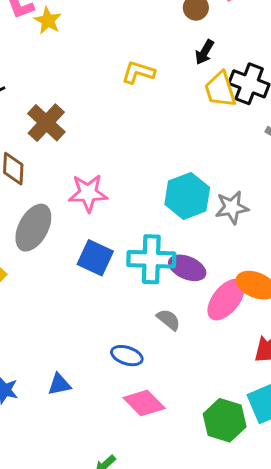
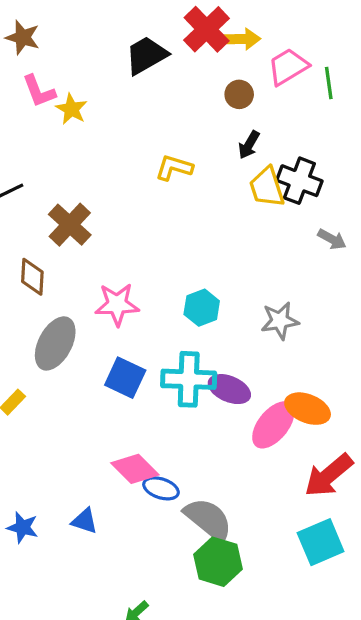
cyan hexagon: (187, 196) -> (202, 308), moved, size x0.7
gray semicircle: (169, 320) -> (208, 519), moved, size x1.8
blue triangle: (59, 384) -> (84, 521), turned 30
pink diamond: (144, 403) -> (135, 469), moved
green hexagon: (225, 420) -> (218, 562), moved

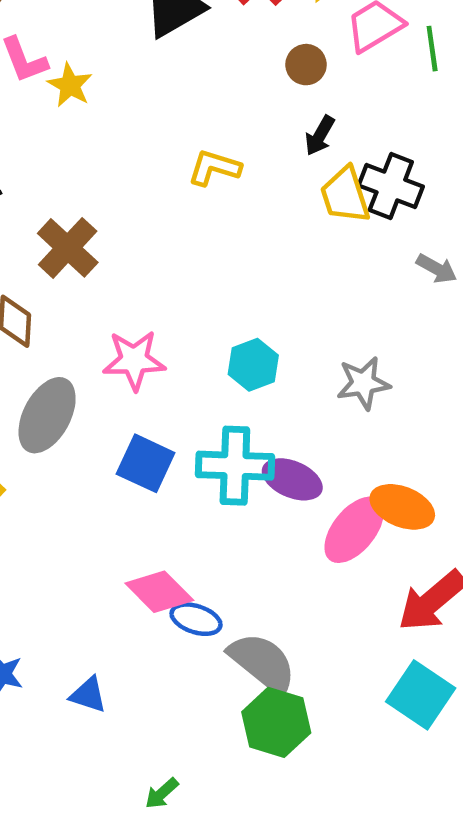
blue triangle: (84, 521) -> (88, 695), moved
cyan square: (321, 542) -> (421, 695), turned -33

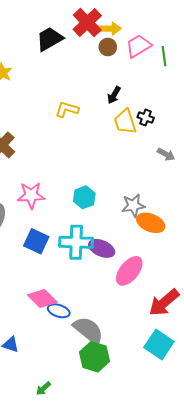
brown circle: (306, 65) -> (108, 47), moved
black cross: (391, 186) -> (146, 118), size x0.6
orange ellipse: (402, 507) -> (151, 223), moved

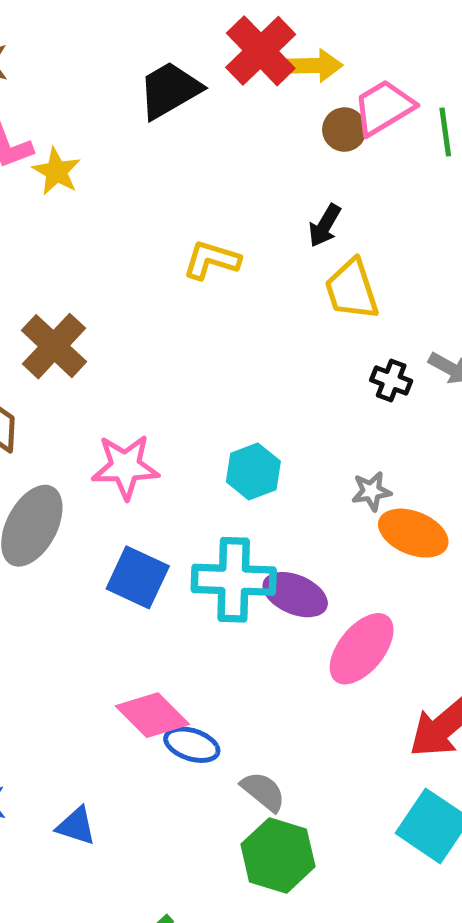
brown circle: (108, 47) -> (344, 130), moved
black cross: (146, 118) -> (391, 381), moved
gray star: (133, 205) -> (371, 491), size x0.7
gray semicircle: (88, 330) -> (263, 791), size x0.6

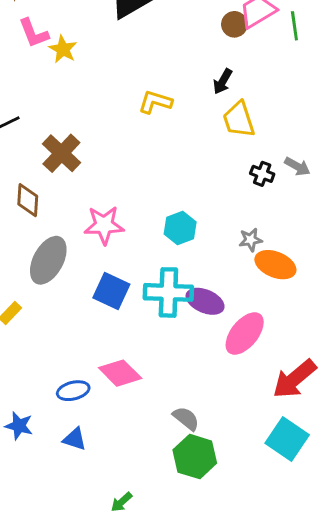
blue ellipse: (192, 745) -> (73, 391), moved, turned -32

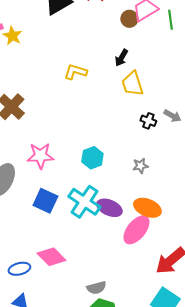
orange ellipse: (275, 265) -> (147, 208), moved
cyan cross: (168, 292) -> (84, 202), turned 32
gray semicircle: (186, 418) -> (96, 288), turned 126

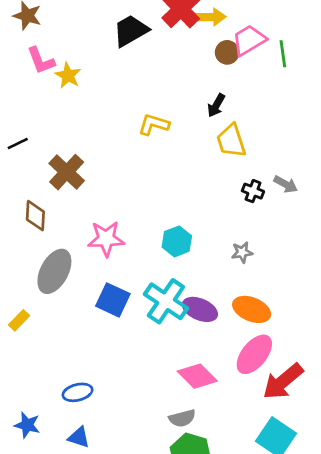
pink ellipse: (136, 230) -> (254, 354), moved
pink diamond: (51, 257) -> (197, 376), moved

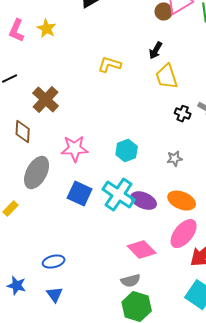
pink L-shape: (41, 61) -> (17, 30), moved, turned 45
blue triangle: (79, 437) -> (55, 295), turned 36

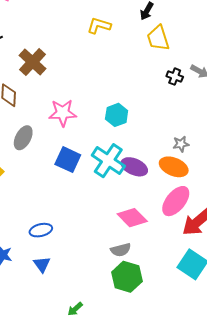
gray star: (175, 159) -> (181, 144), moved
gray ellipse: (37, 173) -> (23, 138), size x0.7

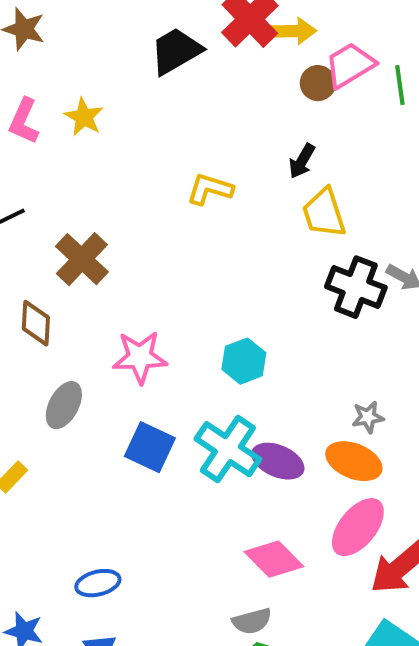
black cross: (175, 77) -> (356, 287), size x1.8

